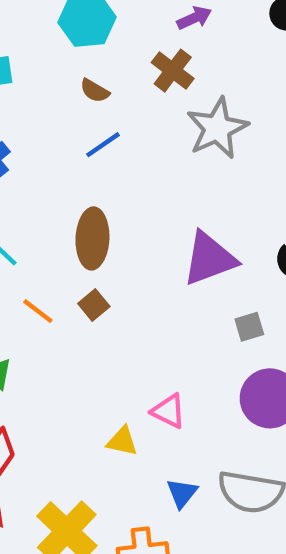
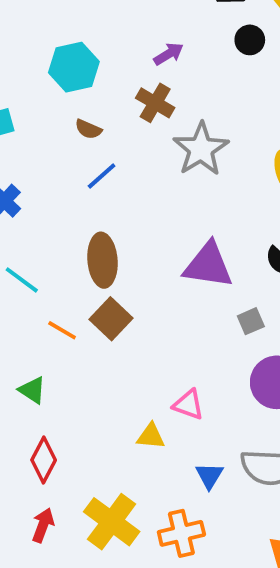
purple triangle: (209, 259) -> (208, 265), turned 36
brown square: (94, 305) -> (111, 319), size x1.5

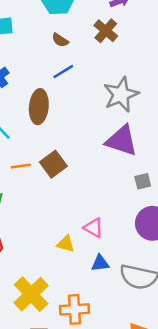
gray star: (201, 149) -> (121, 94), moved
brown ellipse: (102, 260) -> (39, 107), moved
orange line: (62, 330) -> (21, 166), turned -48
blue triangle: (209, 476) -> (100, 263), moved, turned 42

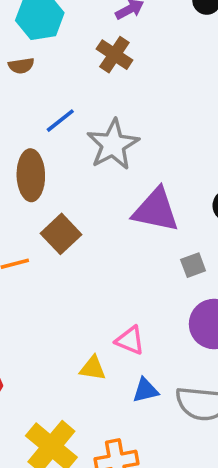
brown semicircle: (60, 40) -> (21, 66), moved, turned -35
gray star: (121, 94) -> (113, 145), moved
brown square: (53, 164) -> (61, 234), moved

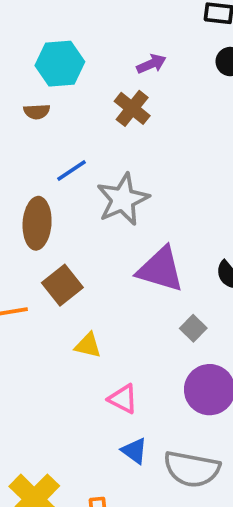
gray square: (193, 265) -> (193, 328), turned -30
yellow triangle: (93, 368) -> (88, 345), moved
blue triangle: (145, 390) -> (134, 451), turned 44

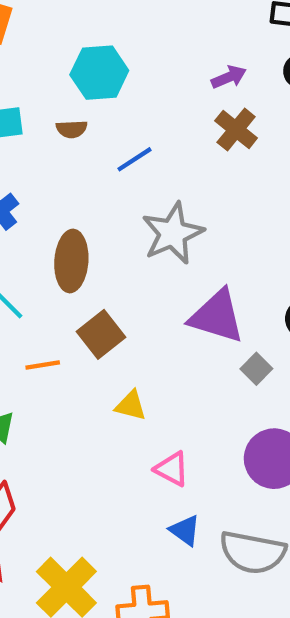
purple arrow: (151, 64) -> (229, 77), moved
brown cross: (132, 108) -> (236, 129), moved
blue line: (71, 170) -> (135, 159), moved
gray square: (193, 328) -> (256, 369), moved

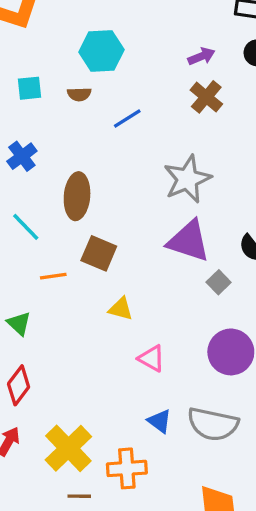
gray star: (173, 233) -> (187, 179), moved
brown square: (101, 334) -> (99, 253), turned -30
blue triangle: (185, 530) -> (159, 421), moved

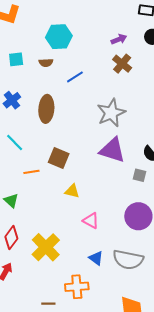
brown ellipse: (77, 196) -> (46, 109), moved
gray square: (219, 282) -> (140, 175), moved, turned -32
yellow cross: (68, 448) -> (46, 247), moved

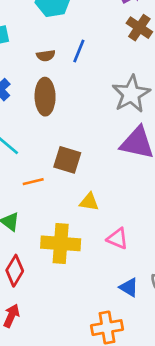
brown semicircle: (46, 63) -> (46, 56), moved
blue line: (75, 77) -> (79, 51), turned -30
yellow cross: (46, 247) -> (61, 243), moved, turned -36

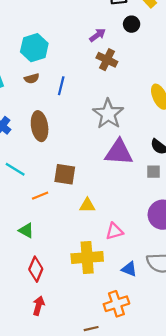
brown semicircle: (46, 56) -> (32, 78), moved
pink triangle: (118, 239) -> (114, 231), turned -30
yellow cross: (61, 243) -> (87, 257), moved

